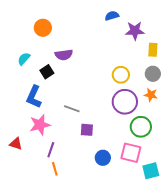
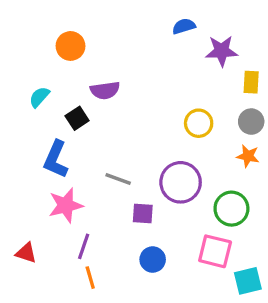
purple circle: (125, 102) -> (181, 182), moved
red triangle: (16, 144) -> (26, 253), moved
blue circle: (103, 158) -> (153, 260), moved

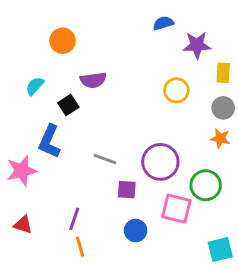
yellow circle: (199, 123) -> (176, 90), moved
pink star: (66, 205) -> (22, 171), moved
pink square: (215, 251) -> (176, 209), moved

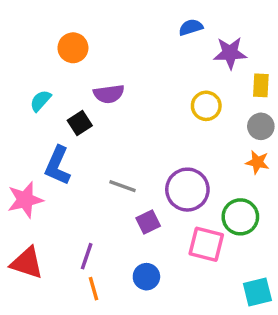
purple square: (127, 190) -> (148, 222), turned -30
red triangle: (23, 225) -> (27, 263), size x1.5
blue circle: (136, 231) -> (146, 277), moved

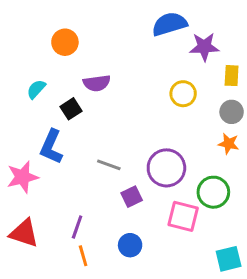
blue semicircle: (191, 27) -> (169, 24), size x1.6

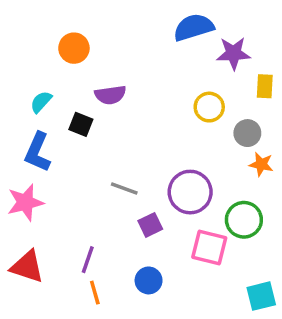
black square: (71, 109) -> (81, 124), turned -35
gray circle: (232, 112) -> (247, 133), moved
blue L-shape: (51, 147) -> (38, 152), moved

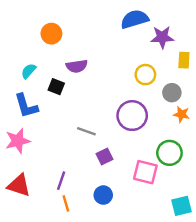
blue L-shape: (38, 152) -> (26, 106), turned -40
purple circle: (190, 192) -> (132, 116), moved

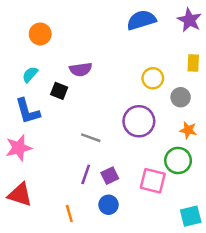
orange circle: (51, 34) -> (40, 34), moved
purple star: (162, 37) -> (189, 20), moved, turned 30
orange star: (182, 114) -> (188, 130), moved
purple square: (104, 156) -> (110, 176), moved
purple line: (61, 181) -> (86, 174), moved

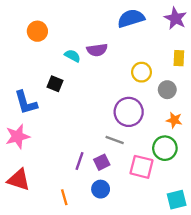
purple semicircle: (81, 69) -> (97, 50), moved
cyan semicircle: (30, 74) -> (73, 56), moved, turned 77
gray line: (91, 138) -> (115, 140), moved

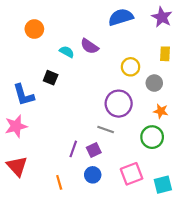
purple semicircle: (97, 50) -> (89, 46), turned 42
pink square: (142, 167) -> (132, 174), moved, turned -35
red triangle: (19, 180) -> (17, 166), turned 30

